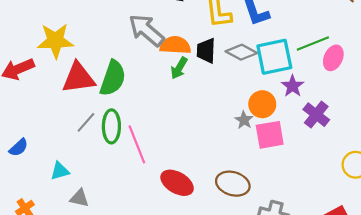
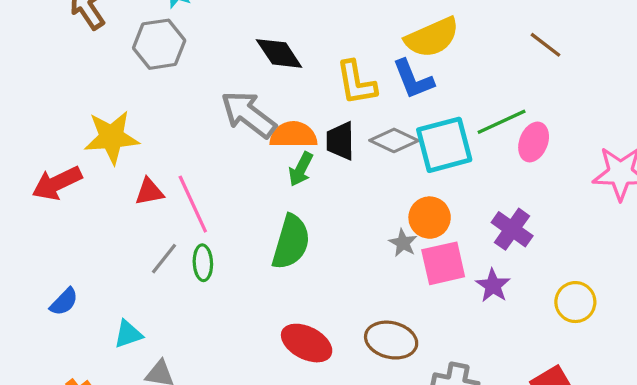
red triangle: (78, 78) -> (149, 192), size x0.6
green semicircle: (113, 78) -> (291, 242), moved
purple star: (293, 86) -> (493, 286), moved
green ellipse: (111, 126) -> (203, 263), size x0.7
pink line: (137, 144) -> (193, 204), moved

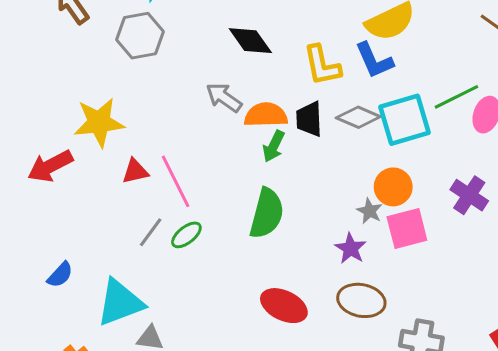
gray arrow: (248, 114) -> (224, 97), size x0.7
green ellipse: (203, 263) -> (186, 235), turned 56
purple star: (493, 286) -> (350, 248), moved
cyan triangle: (128, 334) -> (120, 303), size x1.8

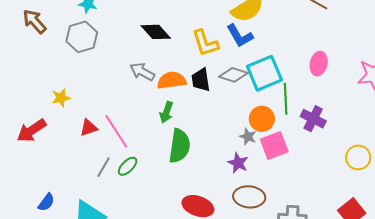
green line: (456, 97) -> (286, 99), moved, turned -60
yellow star: (99, 122) -> (61, 98), size x0.6
green arrow: (274, 146) -> (166, 112), moved

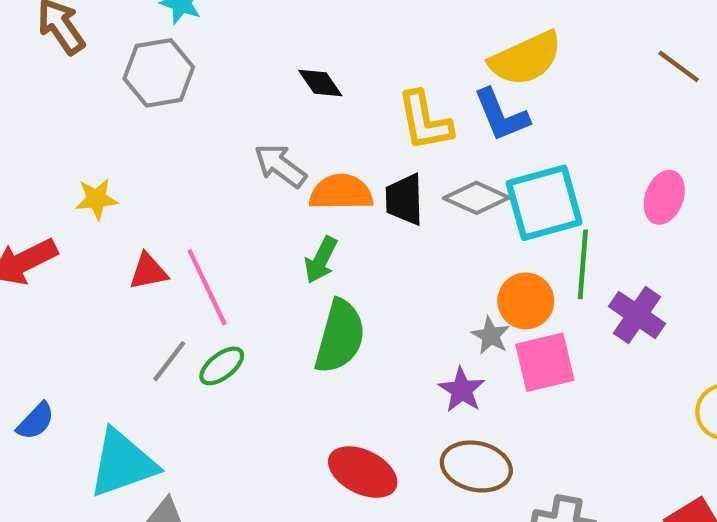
black diamond: (156, 32) -> (320, 83), size x0.7

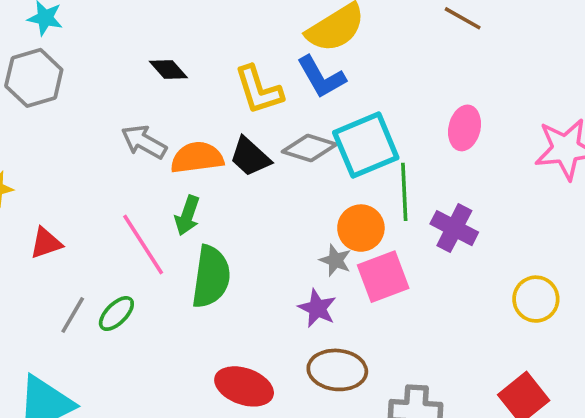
black trapezoid: (404, 199) -> (250, 157), turned -39
pink line: (207, 287) -> (143, 244), moved

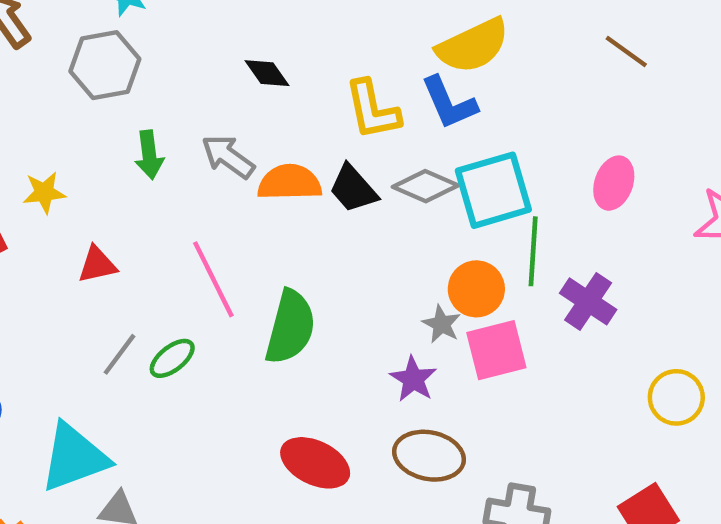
green arrow: (187, 215) -> (149, 155), moved, turned -33

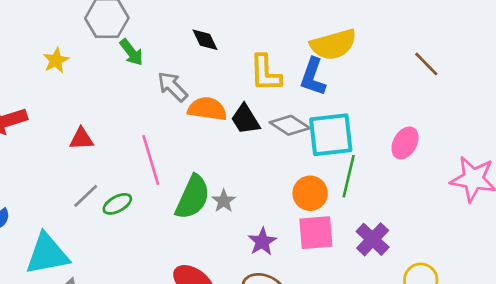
blue L-shape: (449, 103) -> (313, 77), turned 33
green arrow: (149, 155) -> (131, 52), moved, turned -40
yellow star: (44, 193) -> (56, 60), moved, turned -30
purple cross: (588, 301) -> (373, 239), moved
gray star: (441, 324) -> (224, 201), moved

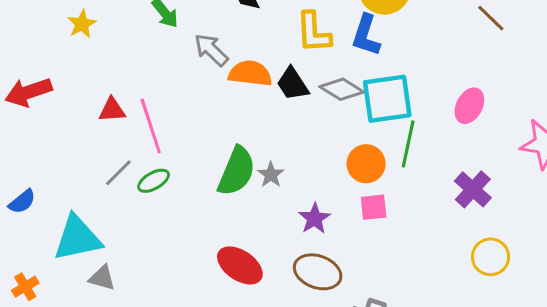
pink line: (151, 160) -> (151, 126), moved
pink square: (316, 233) -> (374, 207), size x0.7
purple cross: (373, 239) -> (473, 189), moved

